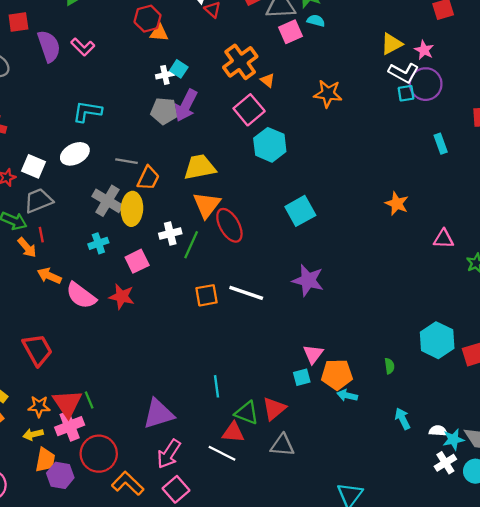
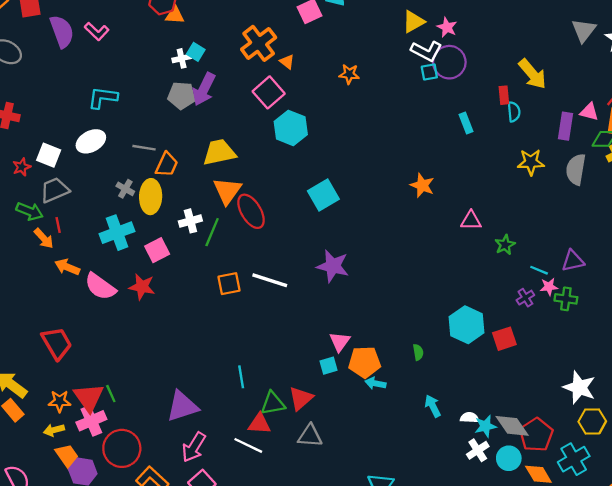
orange star: (328, 94) -> (349, 74), size x0.7
gray cross: (107, 201) -> (125, 189), size x0.6
cyan cross: (98, 243) -> (117, 233), size x1.6
green triangle: (247, 413) -> (273, 403), turned -30
orange trapezoid: (45, 460) -> (67, 456), turned -45

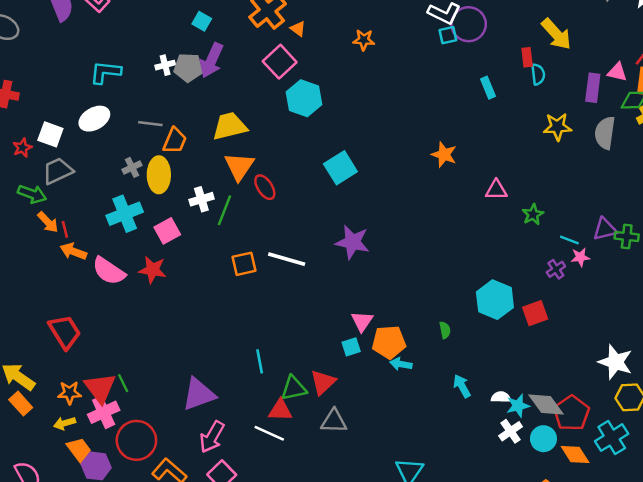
white cross: (182, 58) -> (165, 65), moved
gray cross: (125, 189) -> (132, 167), turned 36
red ellipse: (251, 211) -> (265, 187), size x0.7
red line: (58, 225) -> (65, 229), moved
green cross: (566, 299) -> (627, 237), moved

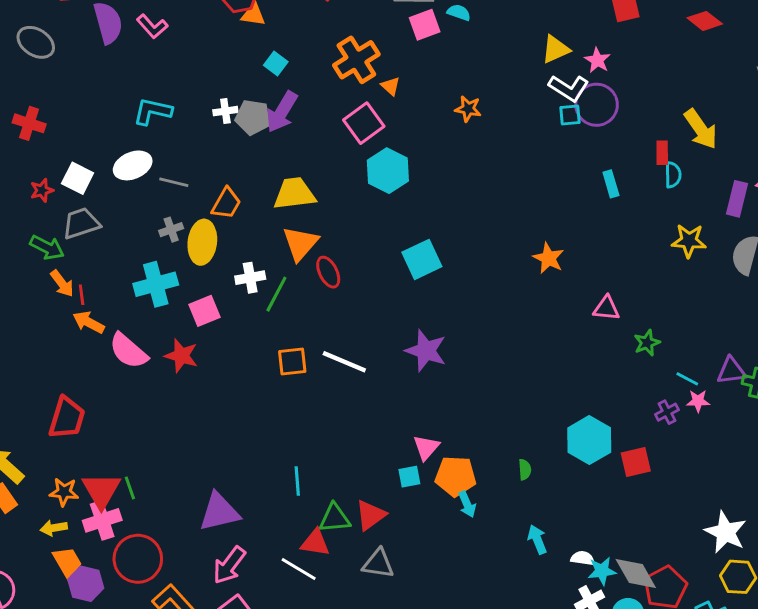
gray line: (150, 124) -> (174, 182), moved
red trapezoid: (65, 332) -> (67, 418), turned 42
cyan arrow: (401, 364) -> (467, 504), turned -130

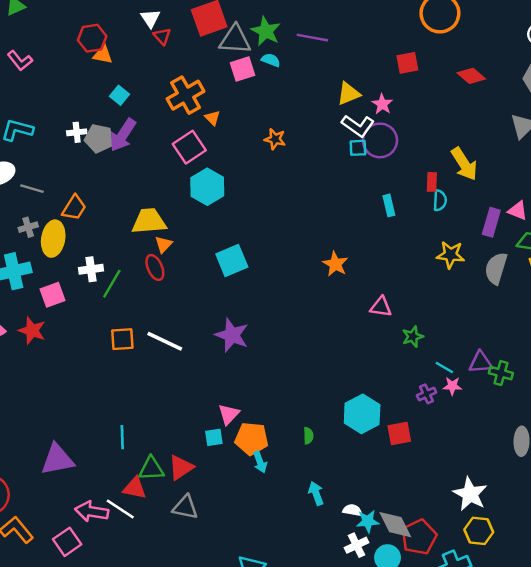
yellow trapezoid: (294, 194) -> (149, 221), moved
orange triangle: (300, 243) -> (164, 244), moved, size x0.6
pink arrow: (229, 565) -> (92, 512), moved, turned 60

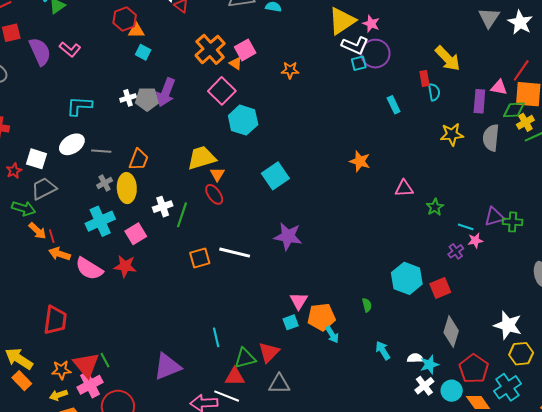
pink square: (242, 69) -> (245, 50), moved
yellow triangle: (348, 94) -> (342, 21), size x1.4
cyan square: (119, 95) -> (143, 52), moved
gray diamond: (395, 525) -> (451, 332), moved, turned 56

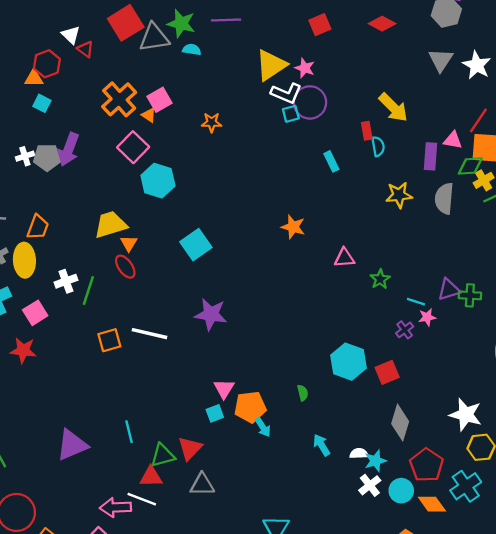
red hexagon: (125, 19) -> (47, 64), moved
purple triangle: (167, 367) -> (72, 445), moved

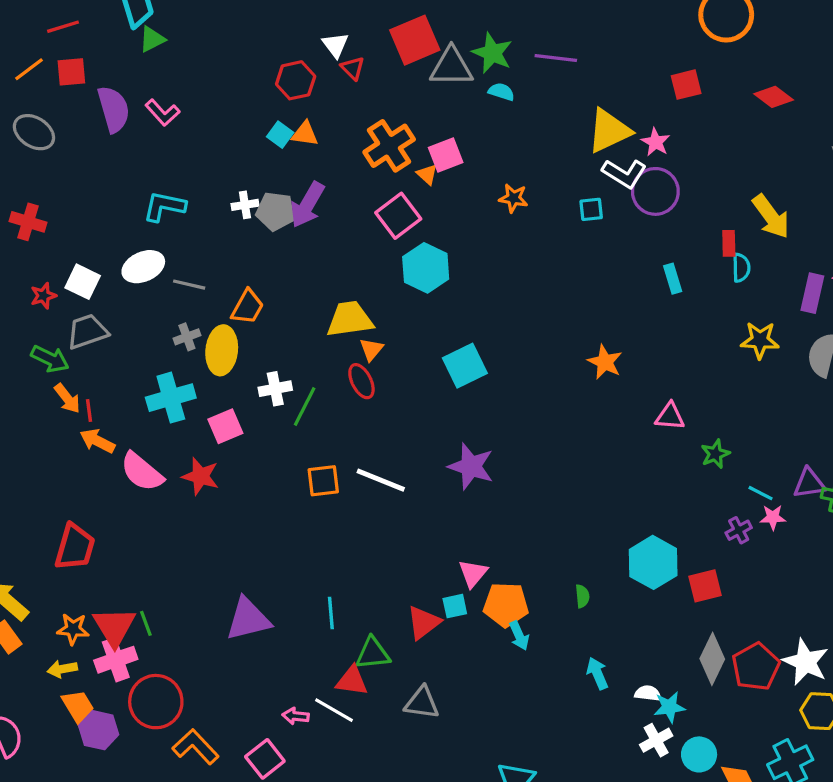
orange triangle: (34, 78) -> (305, 134), moved
cyan square: (291, 114) -> (591, 209), moved
red triangle: (190, 448) -> (424, 622), moved
red pentagon: (427, 465) -> (756, 667), moved
pink arrow: (116, 507) -> (296, 716), size x0.6

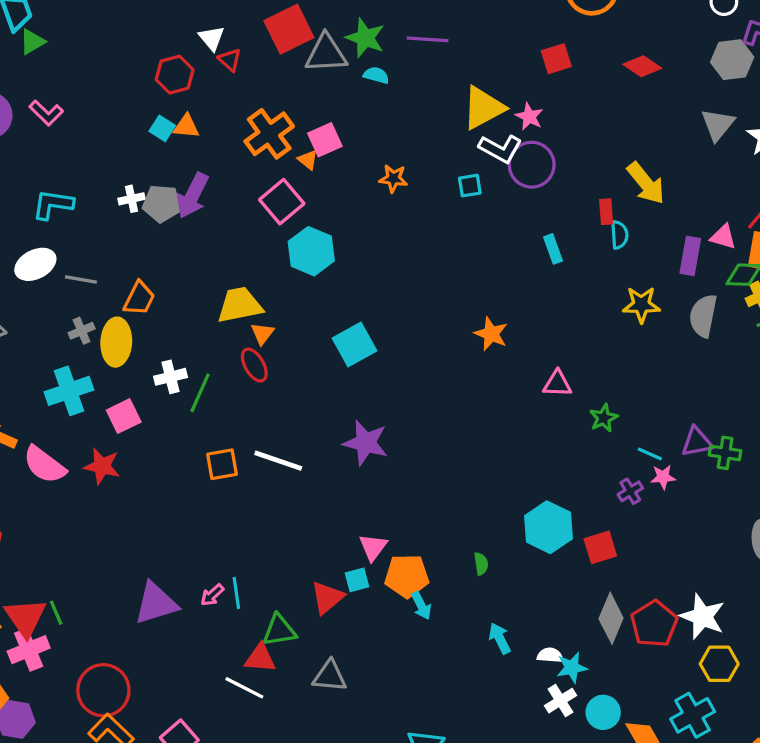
red circle: (156, 702) -> (103, 690), moved
pink arrow: (296, 716) -> (212, 595), moved, turned -45

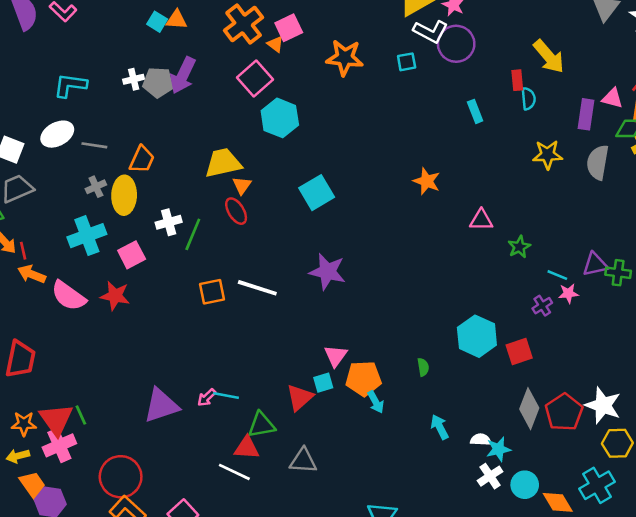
orange star: (393, 178) -> (345, 58), size x1.6
cyan line: (236, 593) -> (226, 396), turned -70

